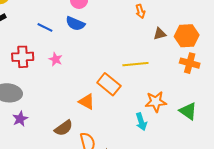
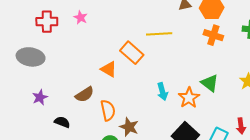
pink star: (56, 59) -> (81, 17), moved
orange star: (156, 102) -> (189, 98), moved, turned -30
purple star: (20, 119) -> (40, 97), moved

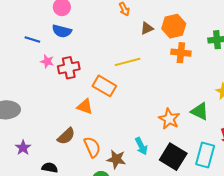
red cross: (47, 22) -> (69, 68), moved
green triangle: (210, 83) -> (200, 111), moved
cyan arrow: (162, 92) -> (141, 146), moved

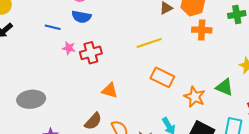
orange rectangle: (104, 86) -> (162, 77), moved

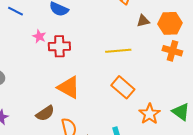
blue line: (53, 27) -> (15, 11), moved
orange triangle: (110, 90) -> (69, 87), size x1.4

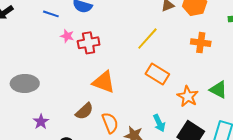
blue line: (15, 11) -> (51, 14), moved
yellow line: (118, 51) -> (147, 39), turned -35
orange cross: (172, 51) -> (201, 43), moved

